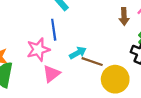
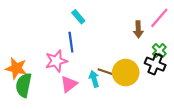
cyan arrow: (78, 53) -> (94, 79), moved, turned -77
yellow circle: (115, 79) -> (126, 73), moved

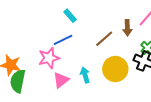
blue line: (71, 42) -> (63, 40), turned 72
brown line: (108, 73) -> (104, 39), moved, turned -60

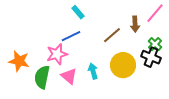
pink triangle: (61, 80) -> (69, 76), turned -42
green semicircle: (18, 81) -> (42, 77), moved

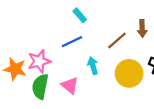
pink star: (57, 54) -> (39, 61), moved
cyan arrow: (93, 71) -> (93, 66), moved

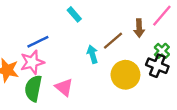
blue line: (72, 42) -> (38, 42), moved
cyan arrow: (93, 66) -> (92, 54), moved

